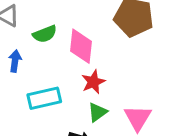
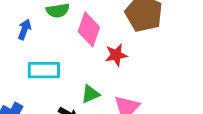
red star: (93, 82) -> (116, 55), moved

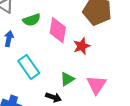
cyan rectangle: (44, 70) -> (29, 67), turned 65

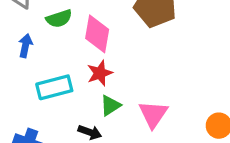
red star: (82, 46) -> (100, 73), moved
cyan rectangle: (29, 67) -> (54, 87), turned -70

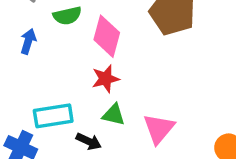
cyan rectangle: (54, 87) -> (53, 116), moved
green triangle: (110, 106) -> (114, 115), turned 40

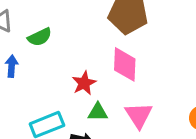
pink diamond: (107, 36) -> (125, 64), moved

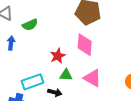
pink triangle: (139, 115) -> (92, 78), turned -30

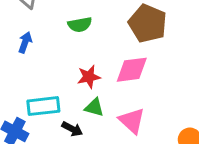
green semicircle: (30, 25) -> (80, 25), moved
pink diamond: (85, 45) -> (132, 70), turned 65

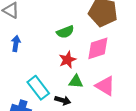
green semicircle: (80, 25) -> (65, 32), moved
cyan rectangle: (43, 106) -> (38, 88), turned 70

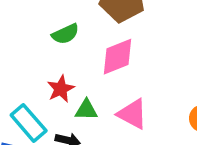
red star: (67, 60) -> (61, 89), moved

